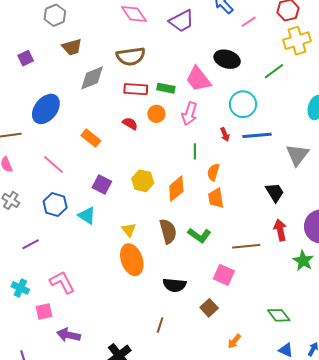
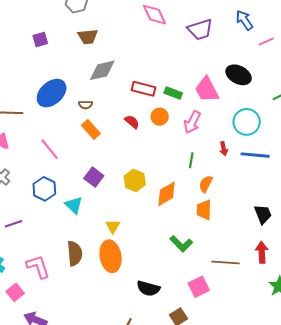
brown semicircle: (131, 56) -> (85, 105), moved, size x0.5
brown semicircle: (168, 231) -> (75, 253), moved
pink square: (224, 275) -> (199, 287), turned 30
pink square: (44, 311) -> (15, 292), turned -36

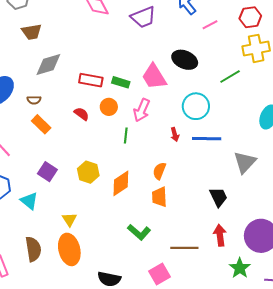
green line: (191, 160) -> (126, 136), moved

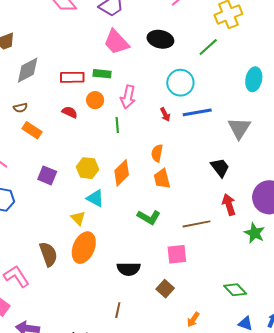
pink trapezoid: (154, 77) -> (116, 42), moved
cyan triangle: (29, 201) -> (95, 198), moved
orange ellipse: (69, 249) -> (84, 248), turned 48
pink square: (159, 274) -> (177, 254), turned 35

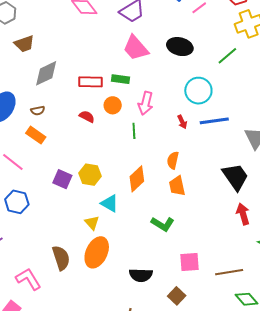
orange rectangle: (32, 130) -> (36, 135), moved
yellow hexagon: (88, 168) -> (90, 175), moved
black trapezoid: (220, 168) -> (235, 177), size x1.4
brown line: (196, 224) -> (229, 272), moved

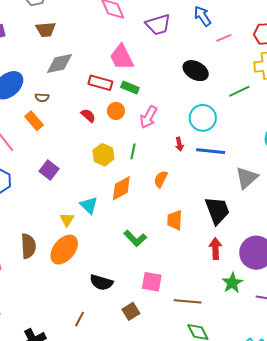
pink trapezoid: (136, 48) -> (122, 57), moved
green line: (134, 131) -> (133, 151), moved
yellow hexagon: (90, 175) -> (103, 155), moved
orange trapezoid: (177, 186) -> (175, 220), moved

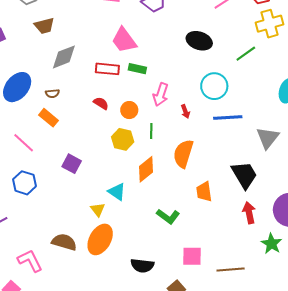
orange circle: (116, 111) -> (129, 110), moved
red arrow: (179, 144) -> (185, 111), moved
orange semicircle: (161, 179) -> (183, 154), size x1.6
brown semicircle: (28, 246) -> (64, 242), turned -60

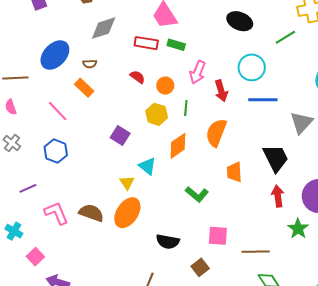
red arrow: (185, 111) -> (221, 91), size x1.5
purple square: (72, 164) -> (120, 135), moved
pink L-shape: (30, 261) -> (56, 213), moved

